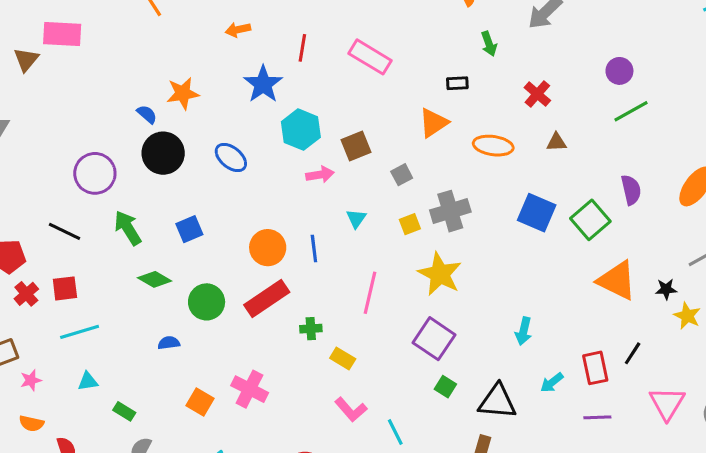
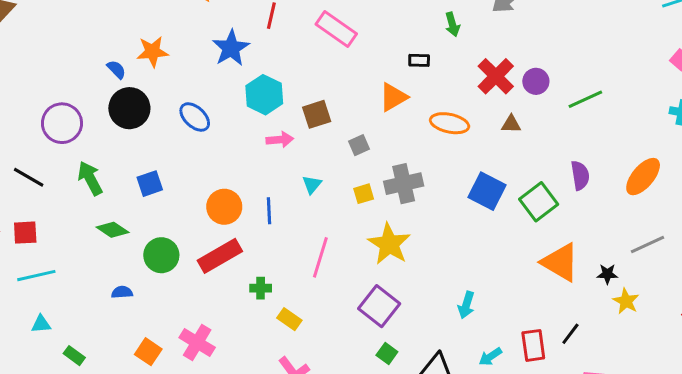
purple circle: (619, 71) -> (536, 81), moved
red cross: (537, 94) -> (496, 76), size x1.4

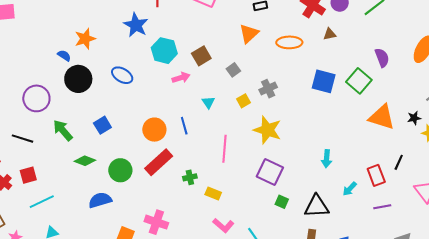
gray cross: (404, 184) -> (268, 89), size x0.7
blue semicircle: (122, 292) -> (100, 200), size x1.6

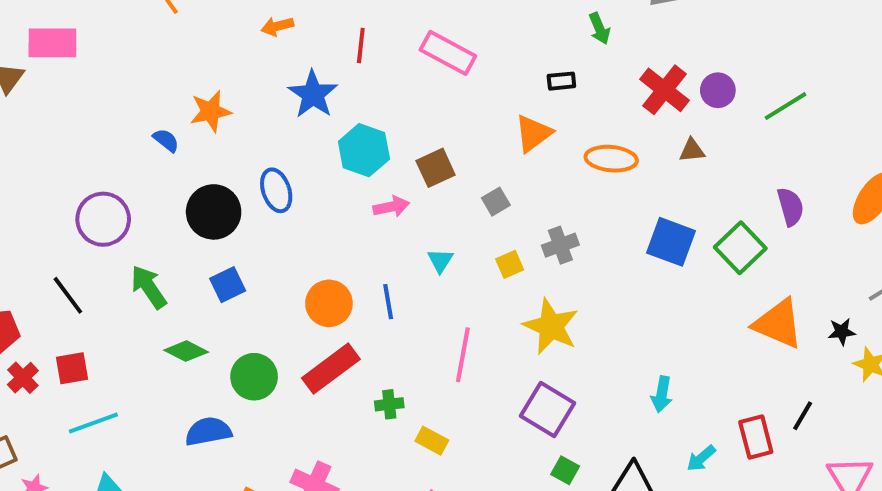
blue ellipse: (122, 75) -> (276, 190), turned 35
black circle: (78, 79) -> (214, 212), moved
black line: (22, 139) -> (68, 295), turned 30

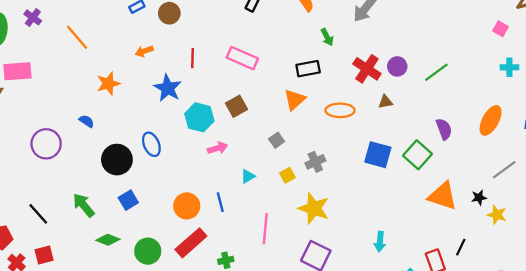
black rectangle: (561, 81) -> (308, 69), size x1.5
orange star: (211, 111) -> (108, 84), moved
brown square: (436, 168) -> (237, 106), moved
purple circle: (103, 219) -> (46, 144), moved
cyan triangle: (440, 261) -> (248, 176), turned 32

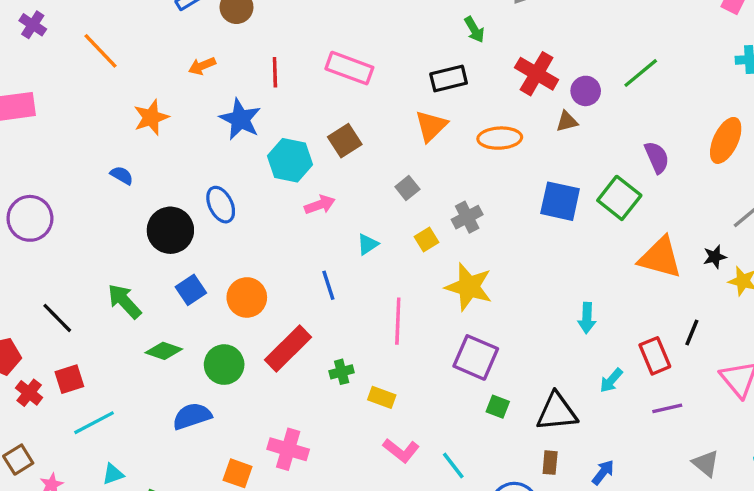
purple circle: (397, 66) -> (586, 91), moved
purple circle: (46, 144) -> (30, 218), moved
orange circle: (187, 206) -> (247, 297), moved
cyan arrow: (380, 242) -> (587, 318), moved

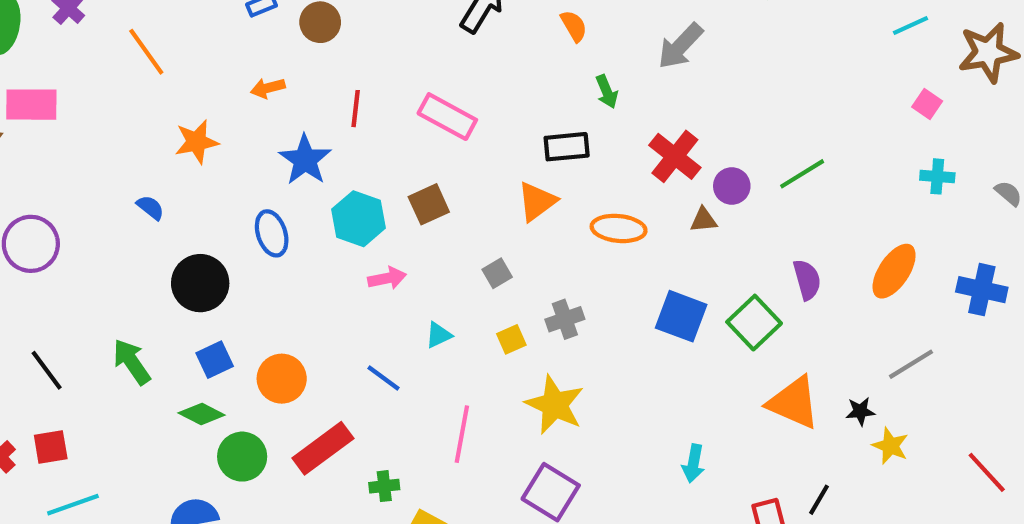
blue ellipse: (221, 205) -> (272, 233), moved
blue line: (328, 285) -> (383, 378), turned -44
green diamond: (164, 351) -> (202, 414), moved

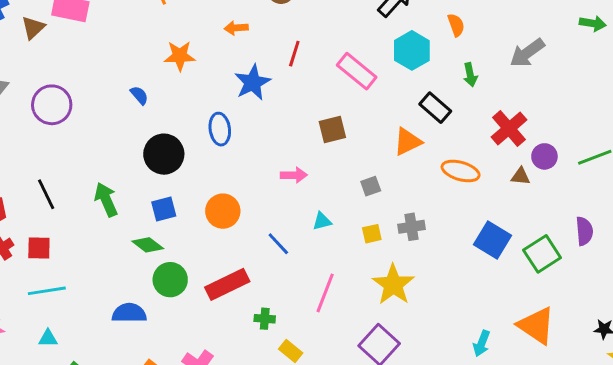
black rectangle: (567, 147) -> (435, 108), turned 36
cyan hexagon: (359, 219) -> (412, 50), moved
orange circle: (282, 379) -> (223, 211), moved
orange triangle: (794, 403) -> (536, 326), moved

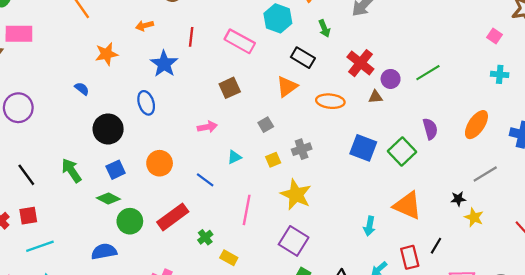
green cross: (265, 319) -> (205, 237), turned -32

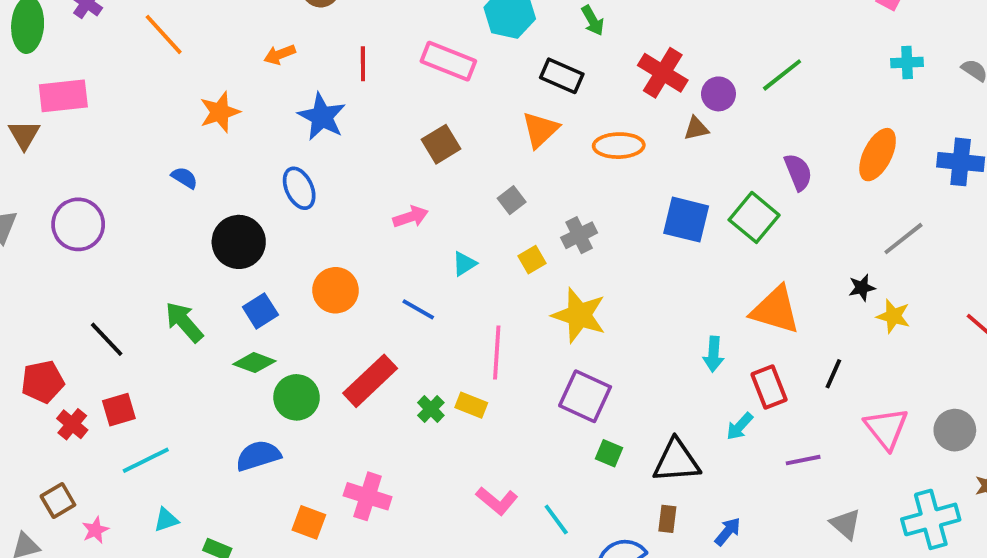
red rectangle: (410, 257) -> (769, 387), moved
yellow rectangle: (229, 258) -> (471, 405), moved

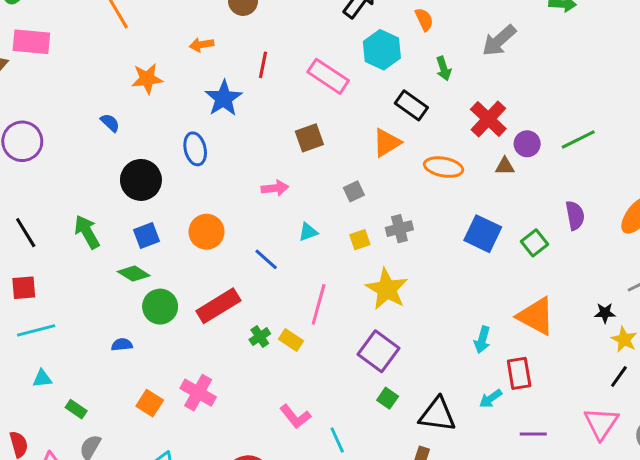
green square: (754, 217) -> (534, 243), size x0.7
black line: (833, 374) -> (619, 376), moved
blue semicircle: (258, 456) -> (122, 345), size x0.6

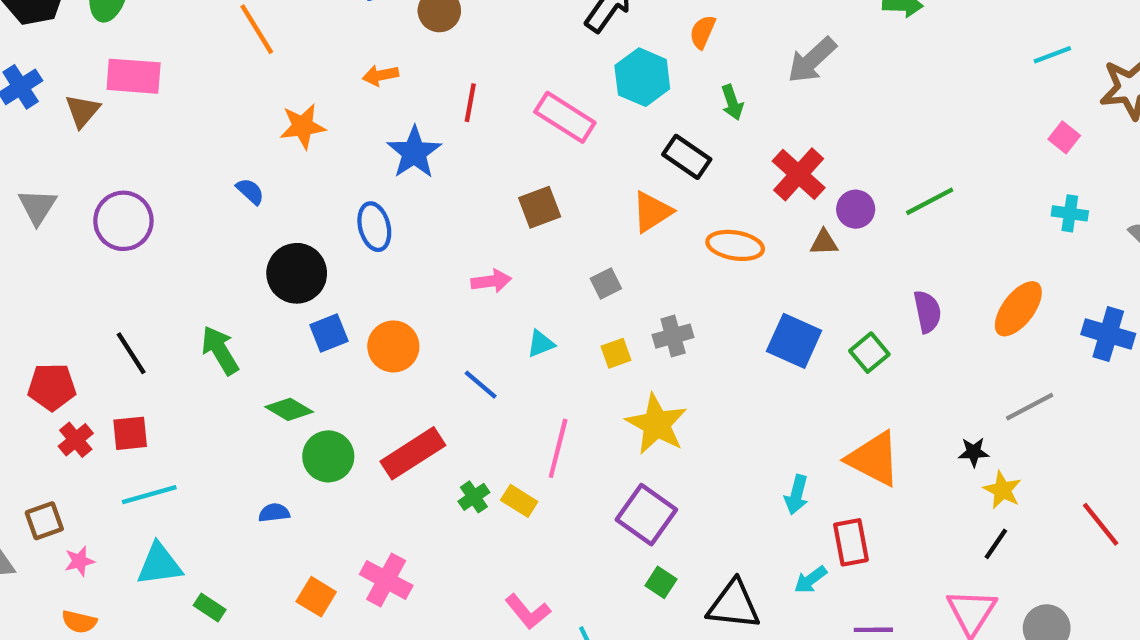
orange semicircle: (424, 19) -> (703, 32), turned -130
blue square: (147, 236) -> (329, 333), moved
cyan triangle: (42, 379) -> (159, 564), size x1.6

